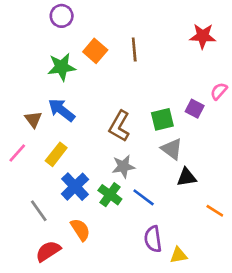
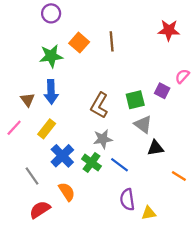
blue arrow: (62, 110) -> (51, 92), turned -130

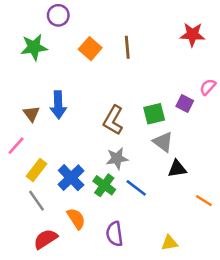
green star: (51, 56) -> (34, 47), moved
yellow rectangle: (47, 129) -> (37, 170), moved
purple semicircle: (127, 200) -> (114, 234), moved

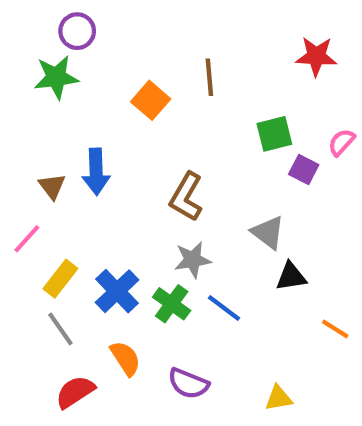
purple circle: (58, 15) -> (77, 31), moved
orange square: (90, 49) -> (151, 100), moved
green square: (154, 114) -> (274, 134), moved
purple semicircle: (114, 234) -> (188, 383), turned -60

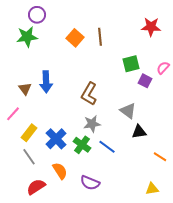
orange square: (151, 100) -> (75, 38), moved
yellow triangle: (279, 398) -> (152, 189), moved

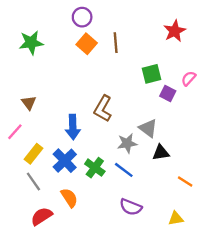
purple circle: (37, 15) -> (82, 17), moved
red star: (151, 27) -> (175, 31), turned -30
blue arrow: (46, 82) -> (73, 127), moved
gray star: (92, 124) -> (127, 143), moved
purple semicircle: (90, 183) -> (131, 207), moved

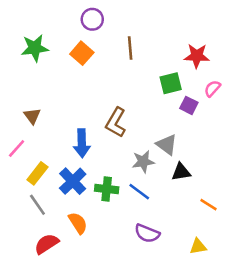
red star: (175, 31) -> (197, 56), moved, turned 30
orange square: (87, 44) -> (82, 53), moved
green cross: (95, 168) -> (107, 189), turned -30

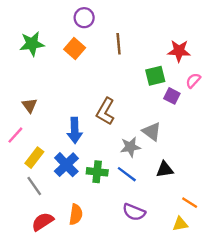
black triangle: (181, 172) -> (165, 169), moved
orange line: (208, 205) -> (190, 203), moved
orange semicircle: (78, 223) -> (76, 214), moved, turned 42

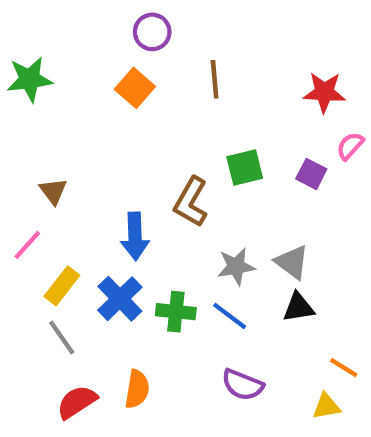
green star: (32, 44) -> (30, 79), moved
green square: (155, 76) -> (245, 167), moved
gray triangle: (152, 132) -> (292, 262), moved

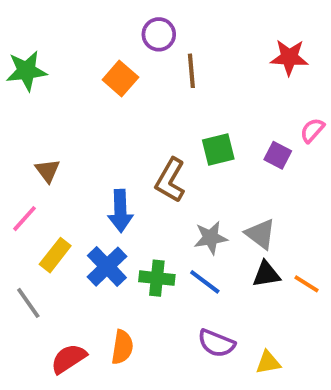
purple circle: (152, 32) -> (159, 34), moved
red star: (324, 92) -> (289, 57), moved
gray line: (62, 337) -> (28, 303), moved
orange line: (344, 368) -> (307, 284), moved
yellow triangle: (326, 406) -> (268, 362), moved

